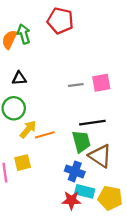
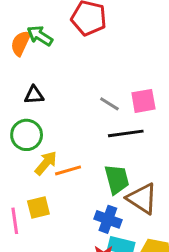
green arrow: (24, 34) -> (40, 36), turned -42
gray line: (76, 85) -> (109, 104), turned 40
black line: (92, 123) -> (126, 133), moved

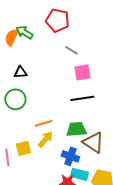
pink square: (143, 101) -> (82, 72), moved
gray line: (109, 104) -> (71, 50), moved
yellow arrow: (46, 163) -> (45, 139), moved
green trapezoid: (117, 179) -> (76, 129), turned -80

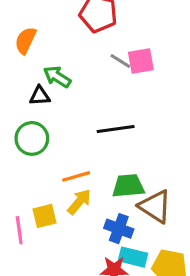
green arrow: (24, 32) -> (57, 77), moved
pink square: (82, 72) -> (141, 61), moved
black line: (82, 98) -> (116, 129), moved

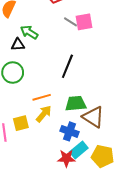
black line: (116, 129) -> (67, 66), turned -60
cyan rectangle: (133, 257) -> (79, 150), turned -54

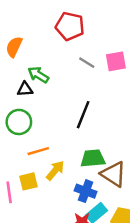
pink square: (84, 22) -> (116, 61), moved
orange line: (42, 97) -> (38, 151), moved

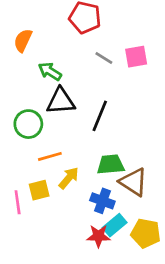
black triangle: (25, 89) -> (61, 101), moved, size x1.6

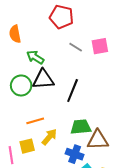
orange semicircle: (23, 40) -> (15, 34), turned -36
green circle: (28, 124) -> (21, 85), moved
brown triangle: (133, 182) -> (98, 140), turned -35

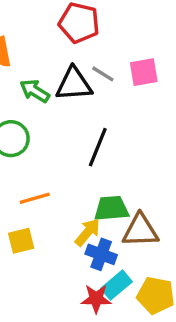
black triangle: (43, 79) -> (74, 84), moved
yellow arrow: (49, 137) -> (88, 232), moved

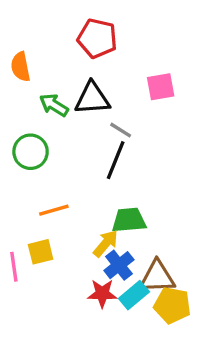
gray line: (103, 74) -> (121, 130), moved
brown triangle: (140, 231) -> (157, 277), moved
blue cross: (101, 254) -> (119, 265), turned 32
red star: (96, 299) -> (102, 293), moved

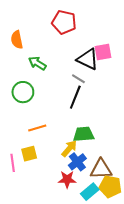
black triangle: (92, 98) -> (88, 59), moved, turned 30
cyan rectangle: (134, 295) -> (90, 192), moved

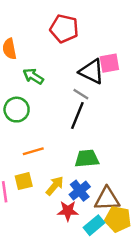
yellow arrow: (69, 149) -> (55, 186), moved

